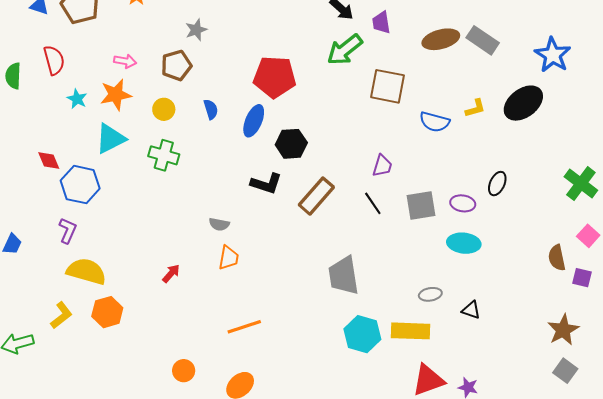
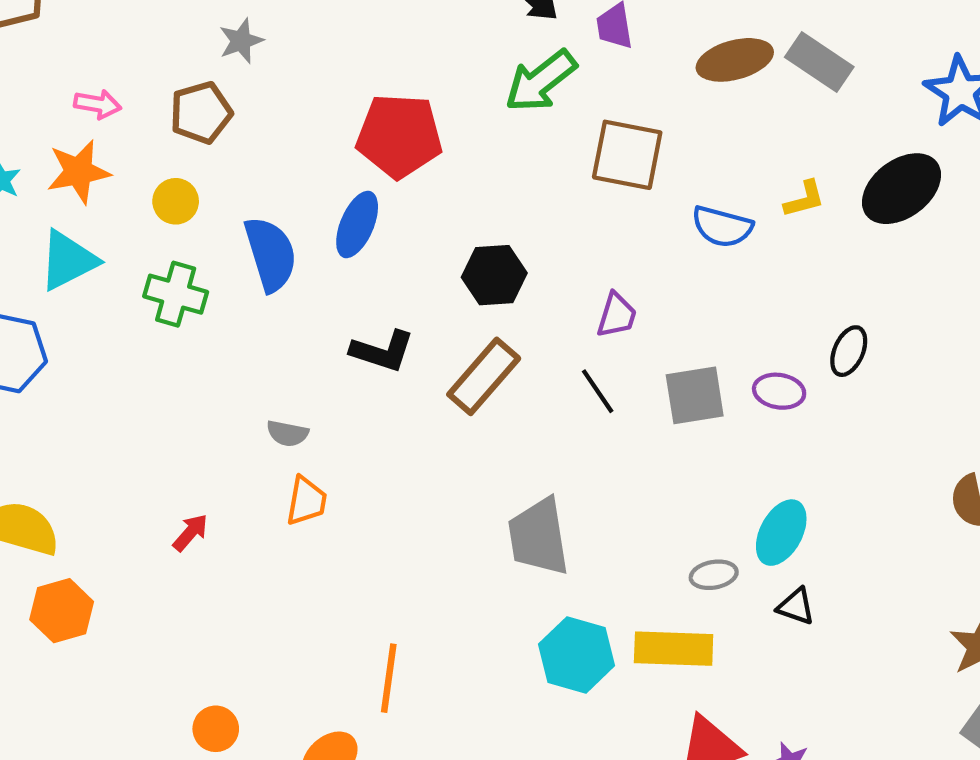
blue semicircle: (211, 109) -> (271, 254), moved, size x1.8
black hexagon: (291, 144) -> (494, 275), moved
cyan ellipse: (464, 243) -> (781, 533), moved, turned -68
orange line: (244, 327) -> (389, 678), moved, turned -64

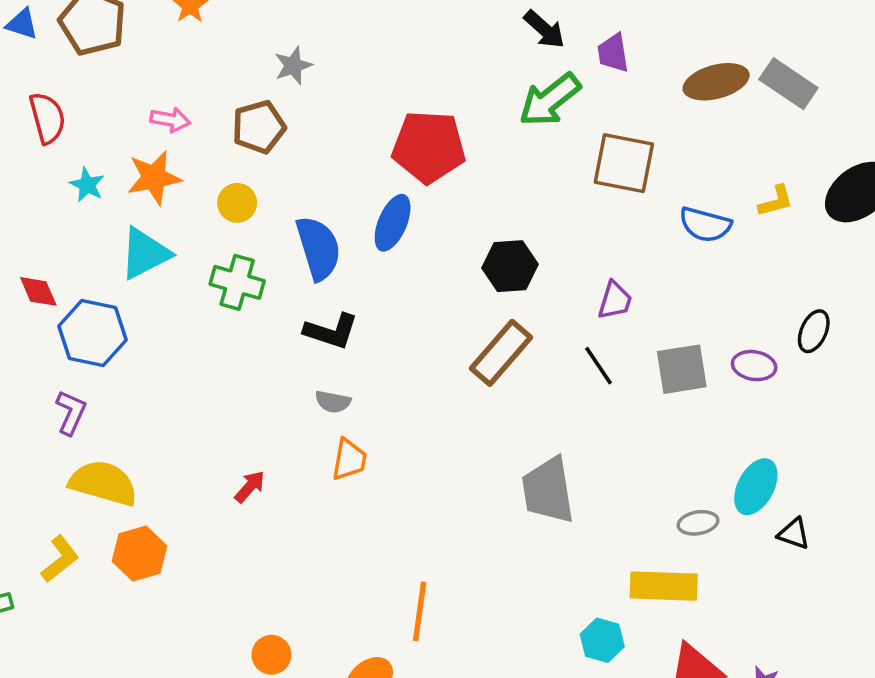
black L-shape: (382, 351) -> (331, 331), moved
black triangle: (796, 606) -> (794, 534), moved
cyan hexagon: (577, 655) -> (602, 640), moved, size x0.7

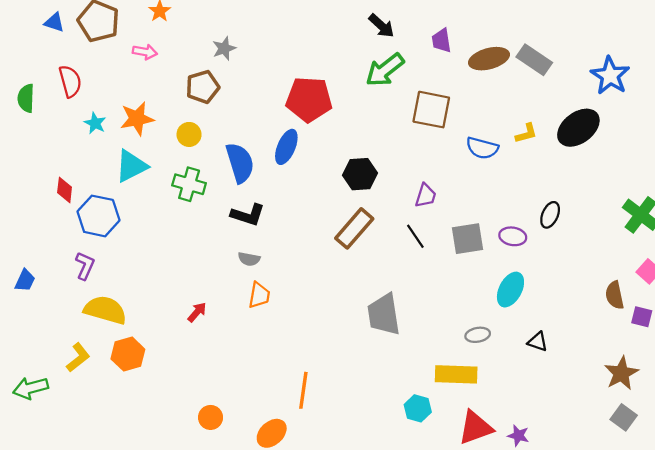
purple trapezoid: (613, 53) -> (441, 41), moved
pink arrow: (170, 120) -> (145, 52), moved
red diamond: (38, 291) -> (65, 190), turned 30
cyan ellipse: (756, 487) -> (510, 290), moved

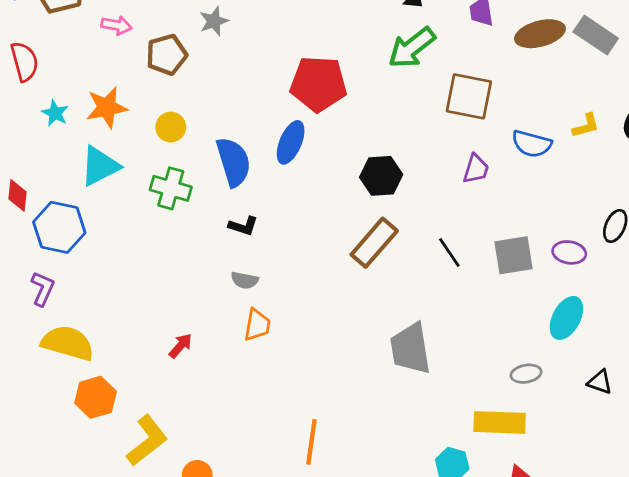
brown pentagon: (203, 87) -> (167, 55), moved
purple trapezoid: (426, 196) -> (476, 169), moved
black L-shape: (248, 215) -> (243, 226), size x0.7
yellow L-shape: (78, 357) -> (147, 441), moved, size x1.4

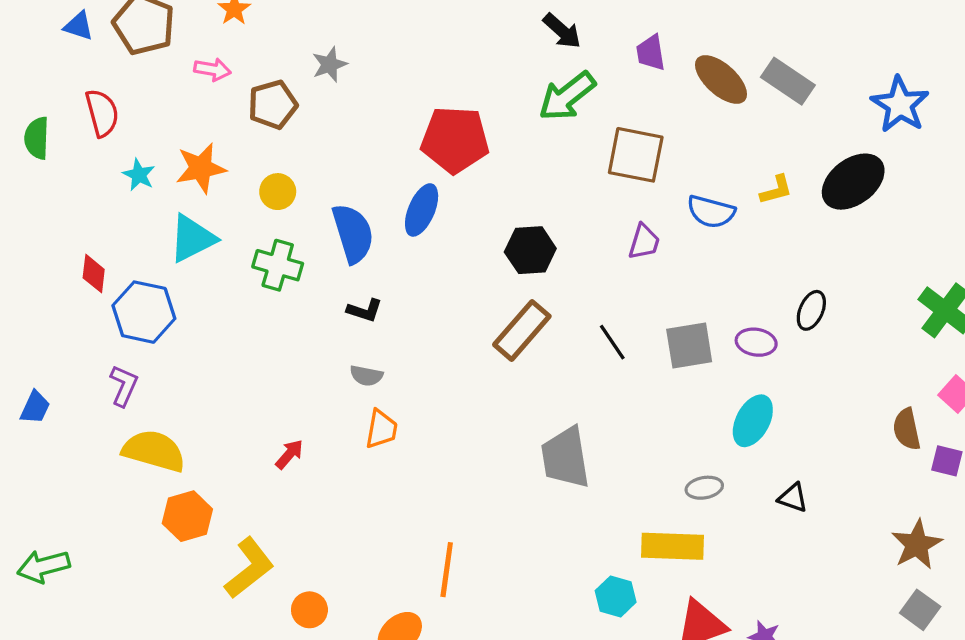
brown ellipse: (540, 34) -> (721, 80), turned 57

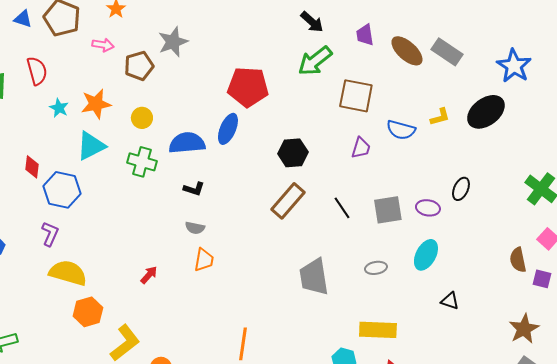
gray star: (330, 64) -> (173, 42), size x1.4
blue semicircle: (353, 233) -> (187, 143), turned -78
gray ellipse: (704, 488) -> (376, 268), moved

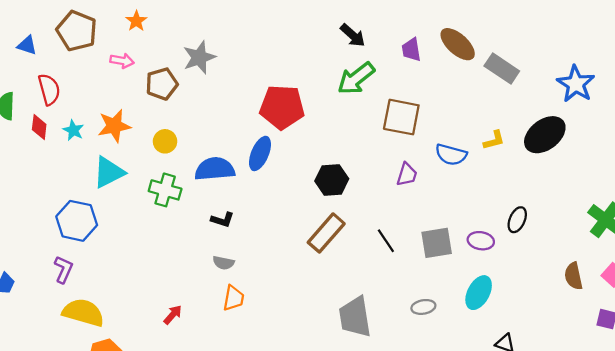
blue triangle: (23, 19) -> (27, 45), moved
brown ellipse: (407, 51) -> (458, 44), moved
red diamond: (32, 167) -> (39, 127), moved
brown semicircle: (518, 260) -> (574, 276), moved

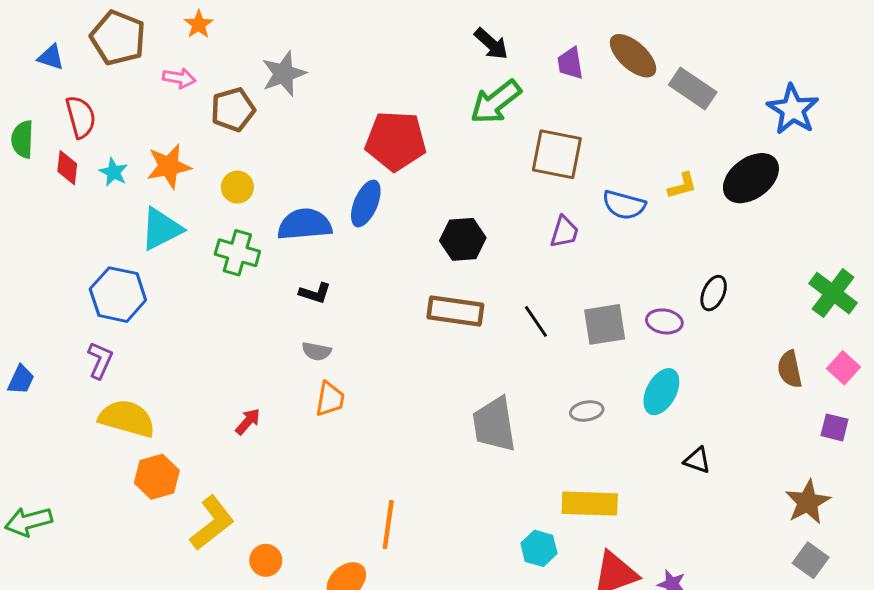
brown rectangle: (326, 233) -> (455, 311), turned 57

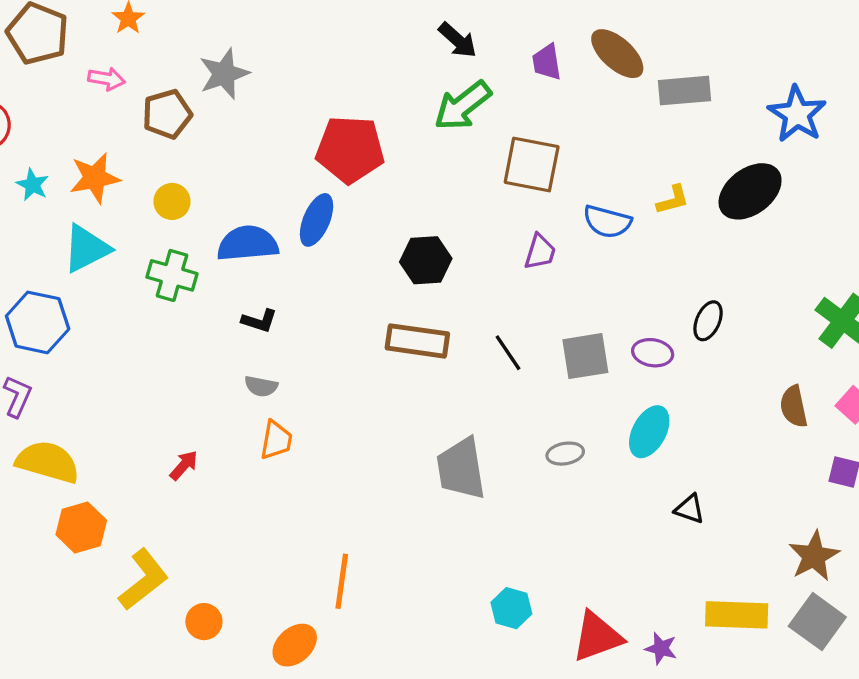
gray rectangle: (693, 89) -> (685, 91), turned -39
yellow rectangle: (590, 504) -> (737, 615), moved
gray square: (811, 560) -> (817, 622), size x1.4

